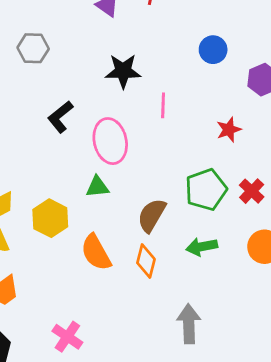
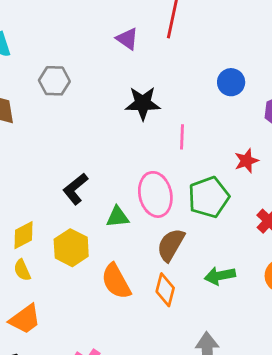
black L-shape: (60, 117) -> (75, 189), moved
pink ellipse: (110, 141) -> (155, 194), moved
green pentagon: (206, 190) -> (209, 197), moved

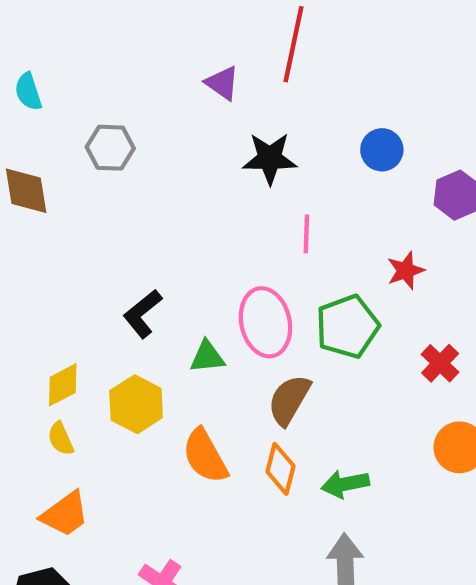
black star: (143, 103) -> (270, 158), moved
green arrow: (220, 276) -> (345, 484), moved

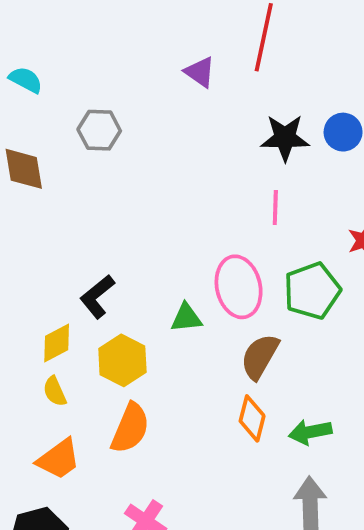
cyan semicircle: (28, 92) -> (26, 80), turned 136
black star: (270, 158) -> (285, 138), moved
black L-shape: (143, 314) -> (97, 297), moved
orange semicircle: (205, 456) -> (130, 428), moved, turned -128

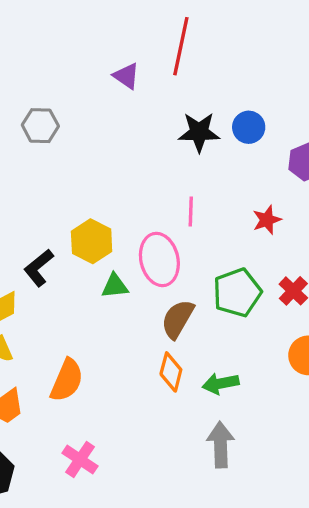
pink line: (275, 208) -> (191, 212), moved
green pentagon: (312, 291) -> (237, 293), moved
yellow hexagon: (122, 360) -> (92, 241), moved

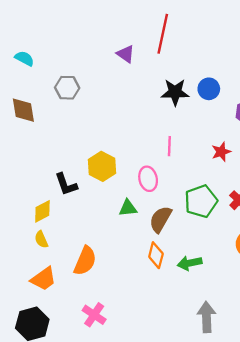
pink ellipse: (159, 260) -> (148, 179), size x0.7
black L-shape: (39, 268) -> (66, 184), turned -70
green triangle: (115, 286) -> (128, 208), moved
gray arrow: (221, 445) -> (207, 317), moved

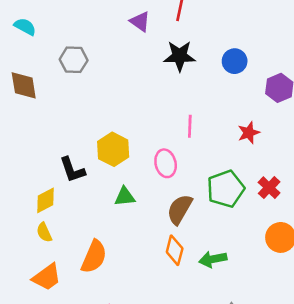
black star: (175, 92) -> (180, 56), moved
green triangle: (128, 208) -> (125, 197), moved

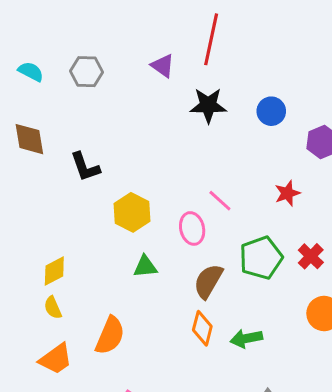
gray hexagon: (74, 60) -> (87, 72), moved
pink line: (190, 126) -> (220, 201), moved, turned -50
black L-shape: (72, 170) -> (85, 167), moved

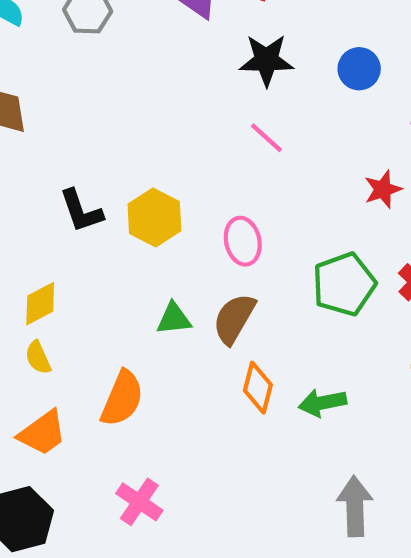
black L-shape: (85, 167) -> (81, 211), moved
pink line: (220, 201) -> (266, 138), moved
green triangle: (145, 267) -> (174, 319), moved
brown semicircle: (208, 281) -> (234, 319), moved

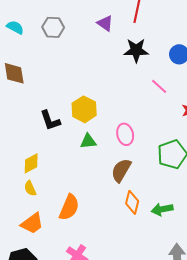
pink line: (266, 138) -> (159, 86), moved
yellow hexagon: (154, 217) -> (84, 109), moved
green triangle: (174, 319) -> (88, 141), moved

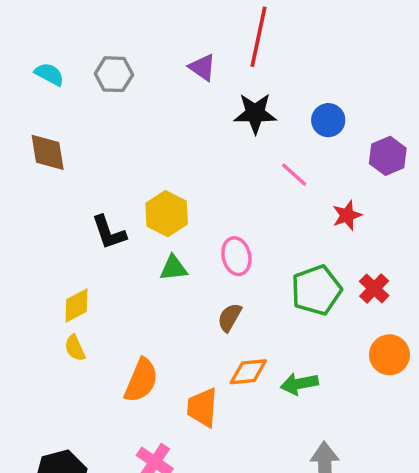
brown semicircle: (121, 170) -> (230, 317), size x0.7
orange diamond: (132, 202) -> (248, 372), turned 70
orange trapezoid: (32, 223) -> (202, 408), moved, turned 130

